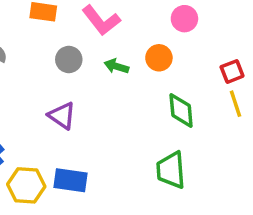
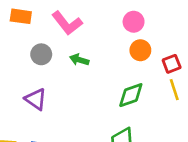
orange circle: (159, 58) -> (140, 50), moved
green diamond: (181, 111) -> (131, 95), turned 76

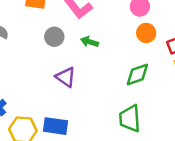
purple triangle: (36, 99) -> (66, 77), moved

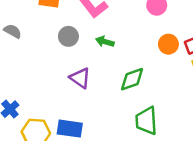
orange circle: (146, 33) -> (168, 44), moved
green diamond: (137, 75) -> (132, 79), moved

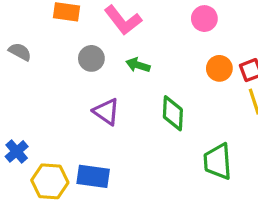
green diamond: (132, 79) -> (173, 113), turned -68
green trapezoid: (146, 121) -> (218, 161), moved

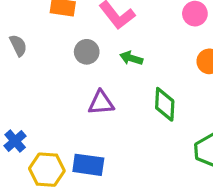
gray semicircle: (20, 52) -> (18, 45), turned 35
purple triangle: (106, 112) -> (101, 103), turned -40

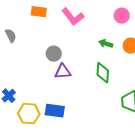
gray circle: (87, 52) -> (54, 54), moved
green arrow: (131, 58) -> (106, 44), moved

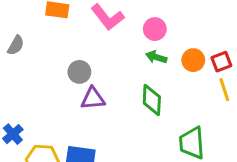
pink circle: (122, 16) -> (155, 29), moved
gray semicircle: (11, 36) -> (16, 45), turned 56

